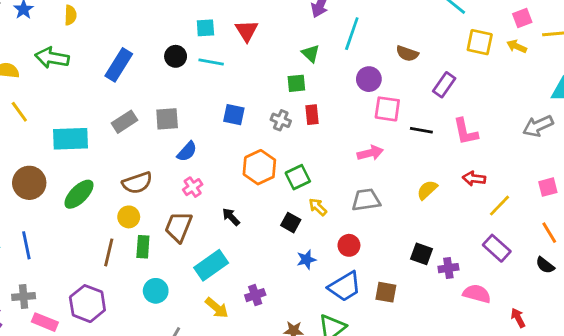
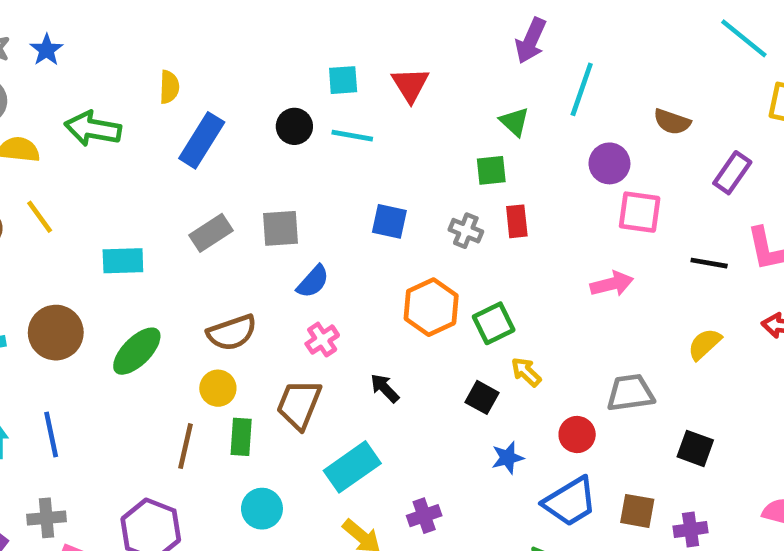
yellow semicircle: (70, 15) -> (169, 87), moved
black line: (421, 130) -> (709, 263), moved
cyan rectangle: (70, 139) -> (123, 261), size x0.7
gray trapezoid: (366, 200) -> (630, 393), moved
purple cross: (448, 268) -> (691, 529), moved

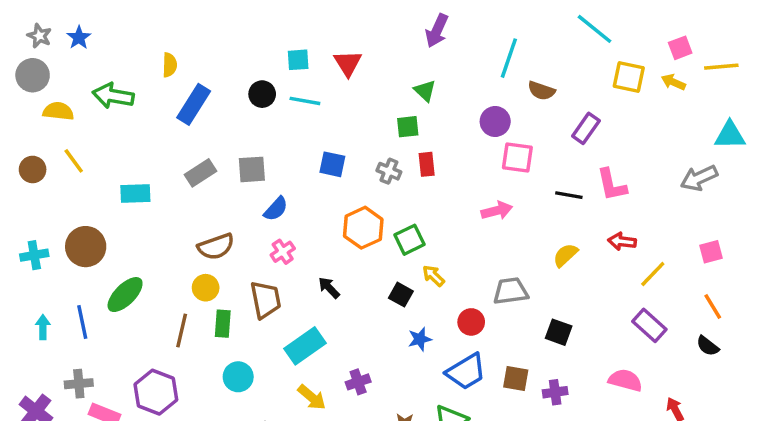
cyan line: (582, 89) -> (509, 58), moved
green ellipse: (137, 351) -> (125, 295), moved
brown trapezoid: (299, 404) -> (266, 300), turned 147

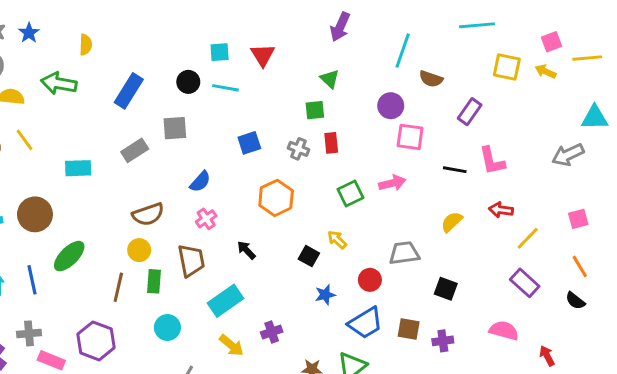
cyan line: (595, 29) -> (477, 25), turned -44
yellow semicircle: (170, 65) -> (86, 45), moved
blue square: (332, 164) -> (249, 143), turned -30
gray square: (252, 169) -> (175, 128), moved
green square: (409, 240) -> (351, 194), moved

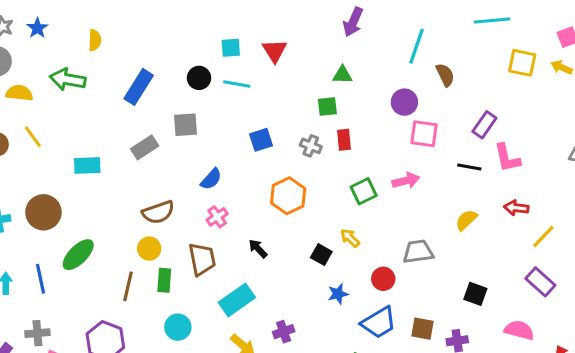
green triangle: (330, 79) -> (342, 75), turned -42
brown semicircle: (431, 79) -> (445, 75), turned -135
purple rectangle: (470, 112) -> (484, 125), moved
black square: (446, 289) -> (475, 294), moved

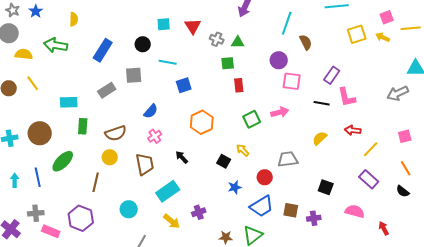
yellow square: (522, 63) -> (357, 34), turned -30
cyan line: (237, 84) -> (168, 62), moved
gray cross: (311, 146) -> (217, 39), moved
green rectangle: (164, 280) -> (83, 126), moved

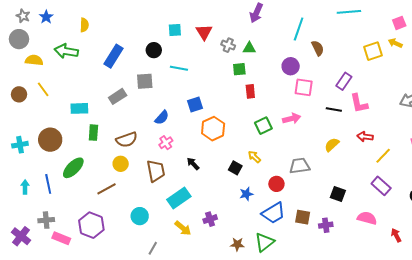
yellow square: (357, 34) -> (373, 51), moved
blue square: (184, 85) -> (195, 104), moved
brown line: (96, 182) -> (106, 189), turned 48

